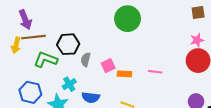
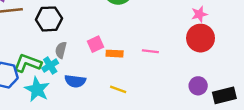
green L-shape: (46, 60) -> (27, 63), moved
gray semicircle: (86, 60) -> (61, 50), moved

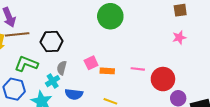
red circle: (201, 38) -> (163, 79), moved
green L-shape: (27, 63) -> (26, 64), moved

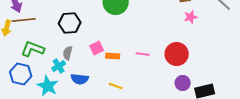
pink star: (179, 38) -> (191, 17), moved
black hexagon: (52, 42) -> (70, 23), moved
red circle: (163, 79) -> (177, 54), moved

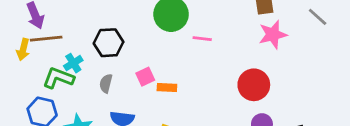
pink star: (191, 17) -> (273, 35), size x1.5
pink line: (143, 54) -> (202, 39), moved
cyan cross: (59, 66) -> (73, 63), moved

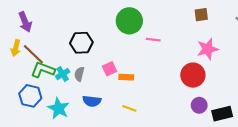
pink star: (273, 35) -> (208, 49), moved
brown line: (46, 39) -> (33, 54), moved, turned 50
cyan cross: (73, 63) -> (63, 74), moved

